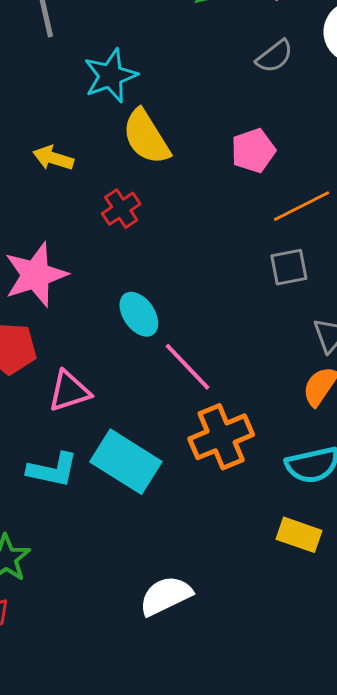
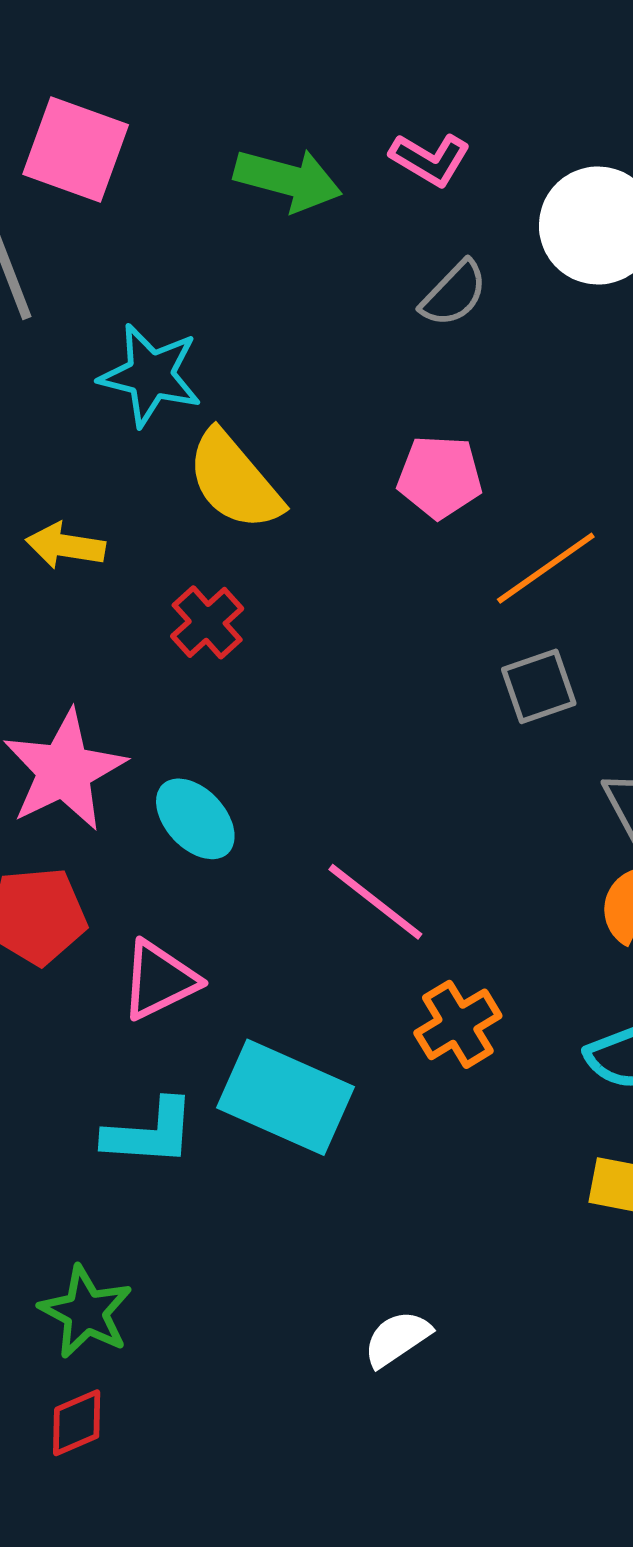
cyan star: (110, 76) -> (151, 375), turned -30
pink pentagon: (253, 151) -> (440, 477), turned 30
cyan ellipse: (139, 314) -> (195, 819), moved
orange cross: (221, 437) -> (458, 1024), size x0.7
white semicircle: (166, 596) -> (397, 1339), size x0.7

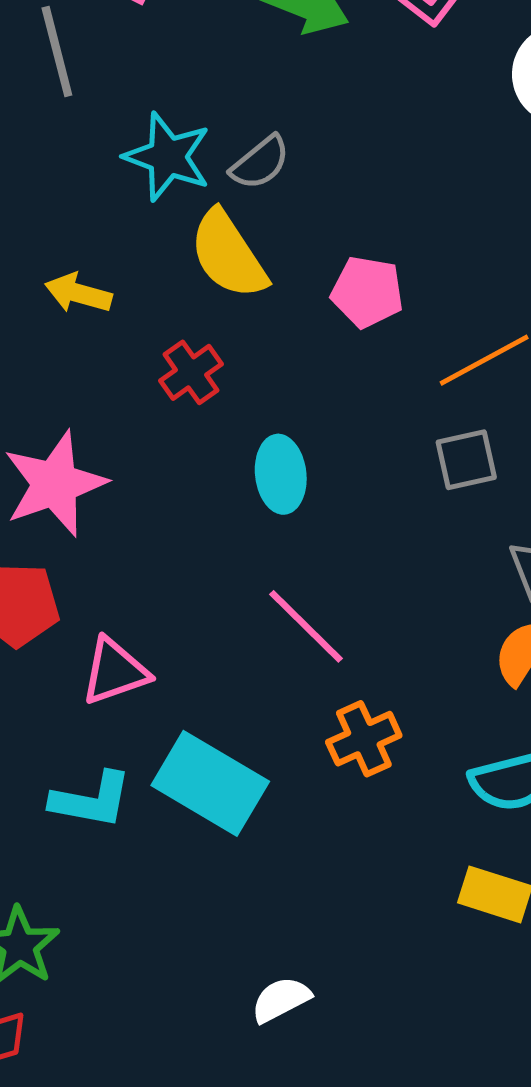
gray semicircle: (454, 294) -> (260, 163), moved
pink pentagon: (440, 477) -> (367, 292), moved
cyan ellipse: (195, 819) -> (281, 474), moved, turned 30

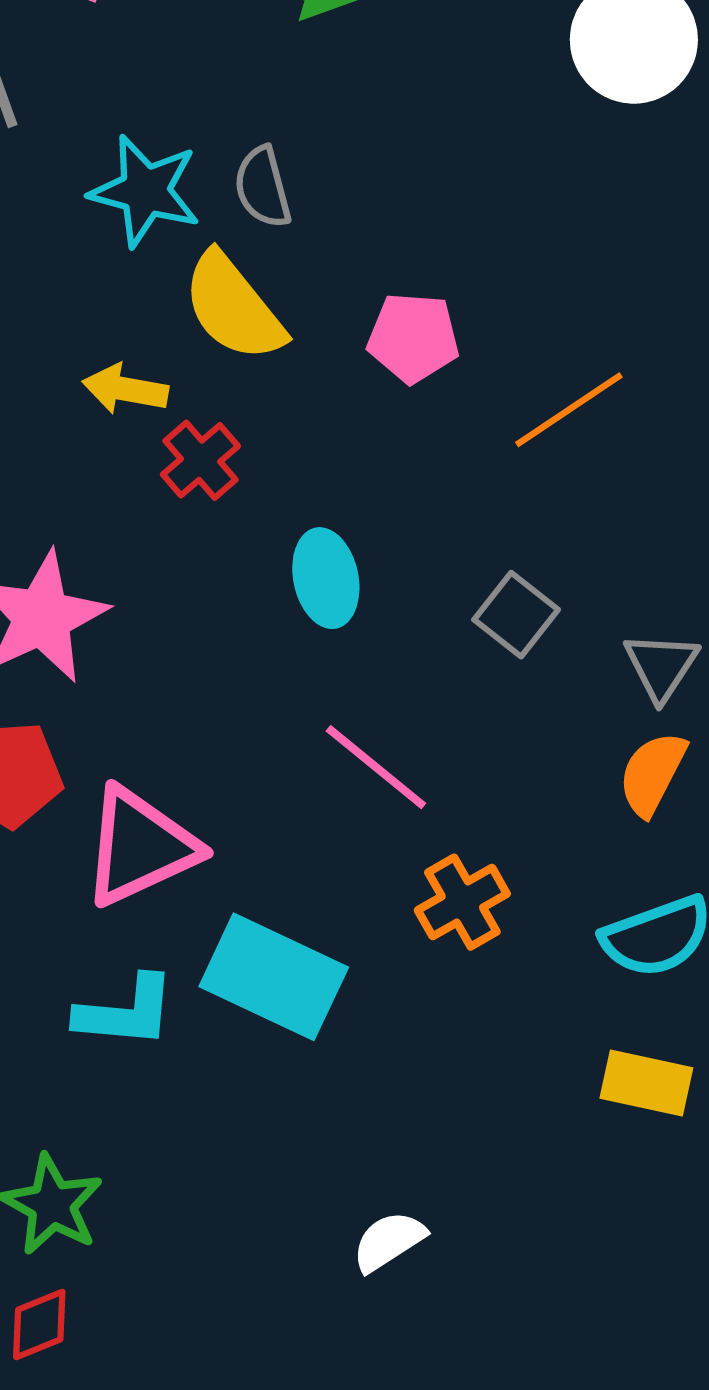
gray semicircle: (260, 163) -> (263, 187), turned 120
yellow arrow: (78, 293) -> (125, 389), moved
gray square: (466, 460) -> (516, 615), moved, turned -34
pink triangle: (115, 671) -> (140, 847), size x1.4

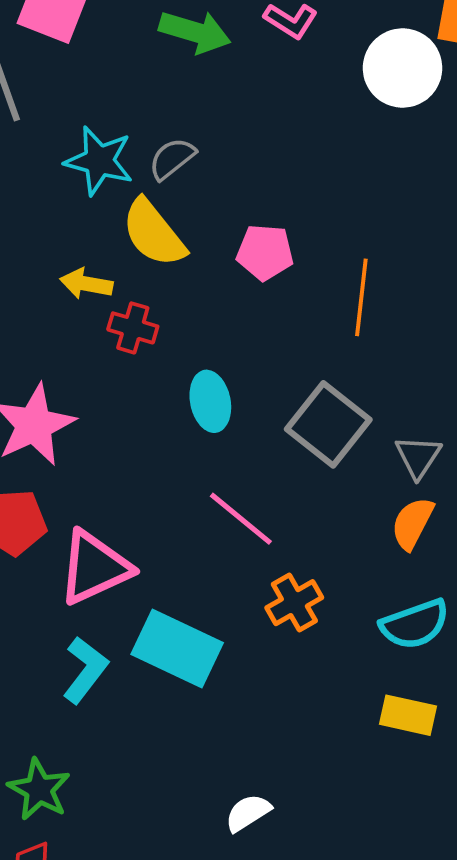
gray semicircle: (263, 187) -> (172, 159), turned 66
orange line: (569, 410) -> (361, 297), turned -50
red cross: (200, 460) -> (133, 328), turned -33
gray square: (516, 615) -> (328, 424), size x1.6
cyan L-shape: (126, 1012) -> (85, 670), turned -58

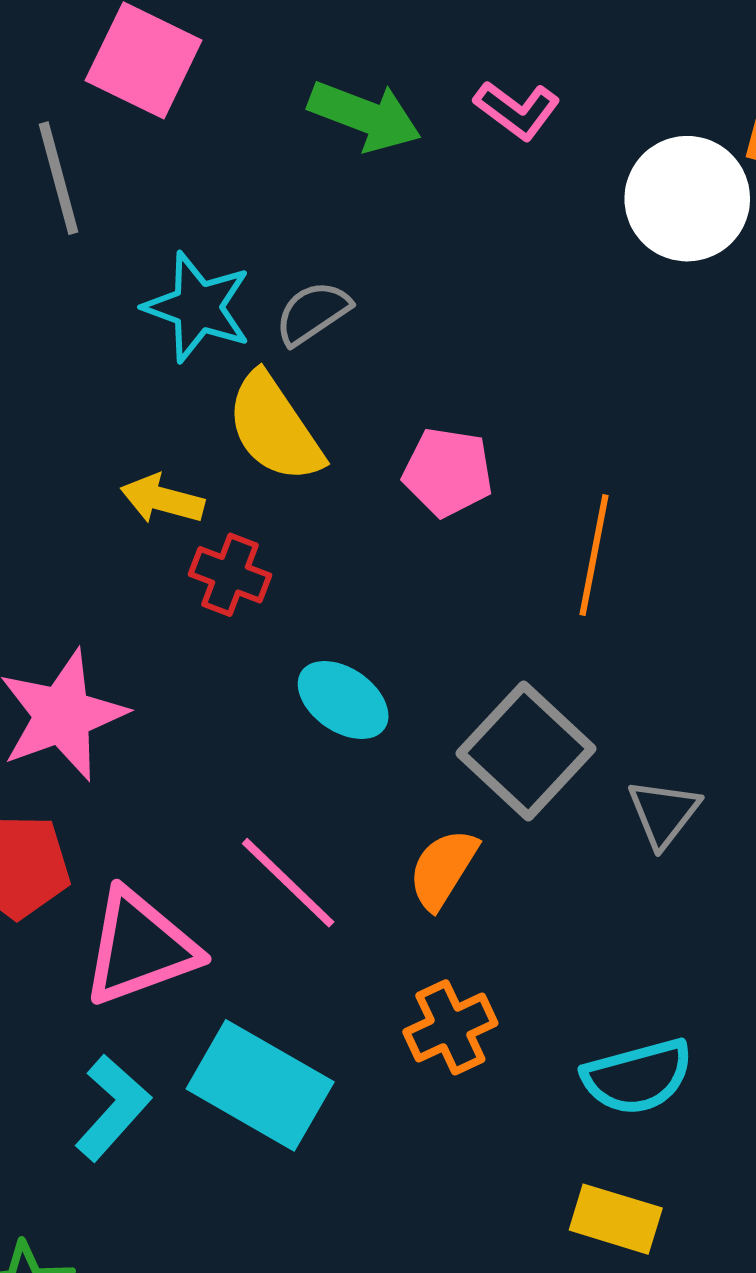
cyan ellipse: (210, 401) -> (343, 700), turned -48
pink line: (241, 519) -> (288, 883), moved
orange semicircle: (412, 523) -> (443, 869), moved

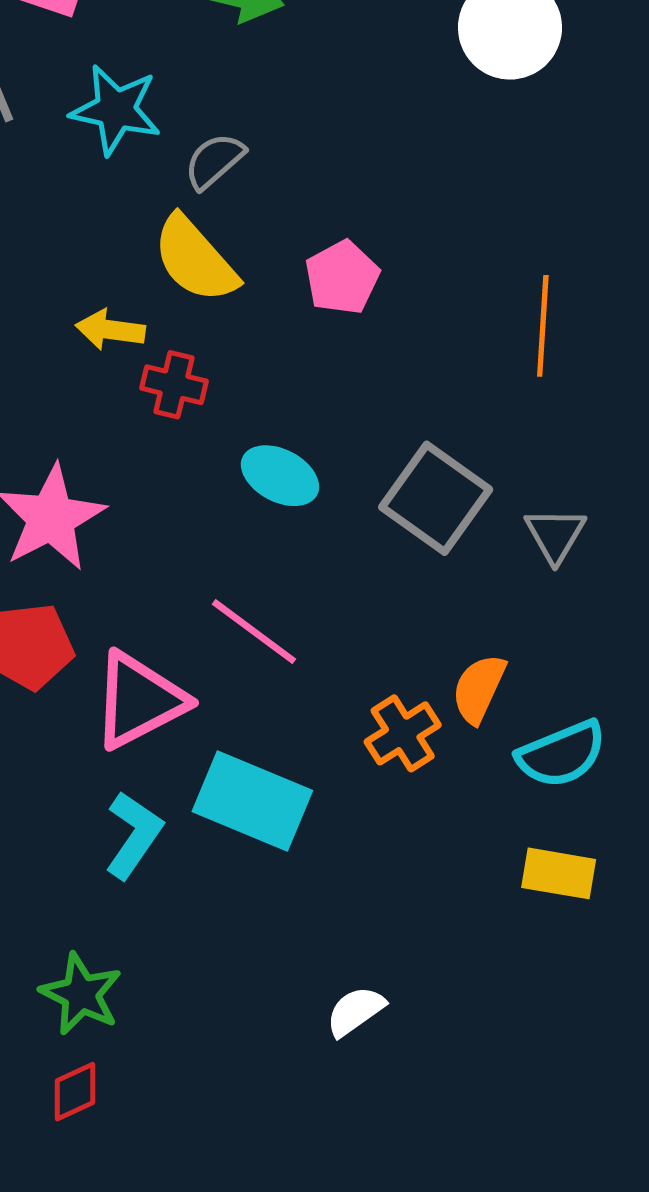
cyan star: (198, 307) -> (116, 110), moved
pink pentagon: (448, 472) -> (342, 277), turned -30
orange line: (594, 555) -> (543, 326), moved
orange semicircle: (443, 869) -> (479, 689), moved

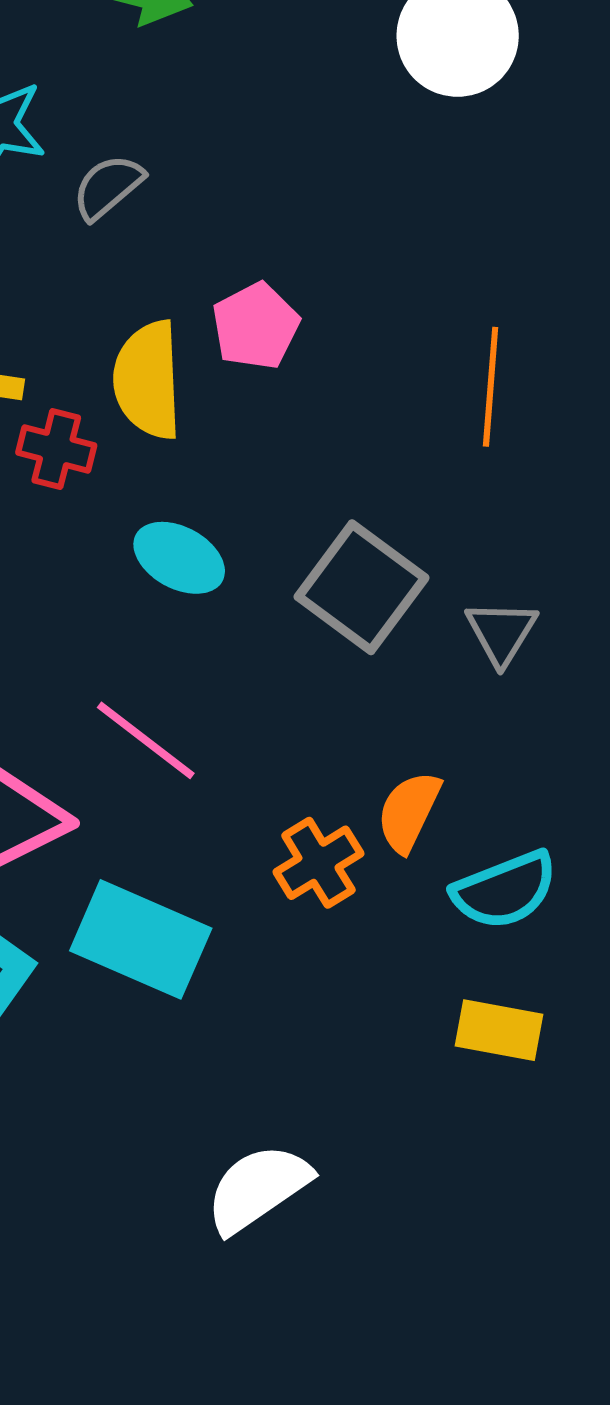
yellow semicircle: (195, 259) -> (148, 380), moved, turned 38
white semicircle: (355, 1011) -> (258, 1188), size x1.5

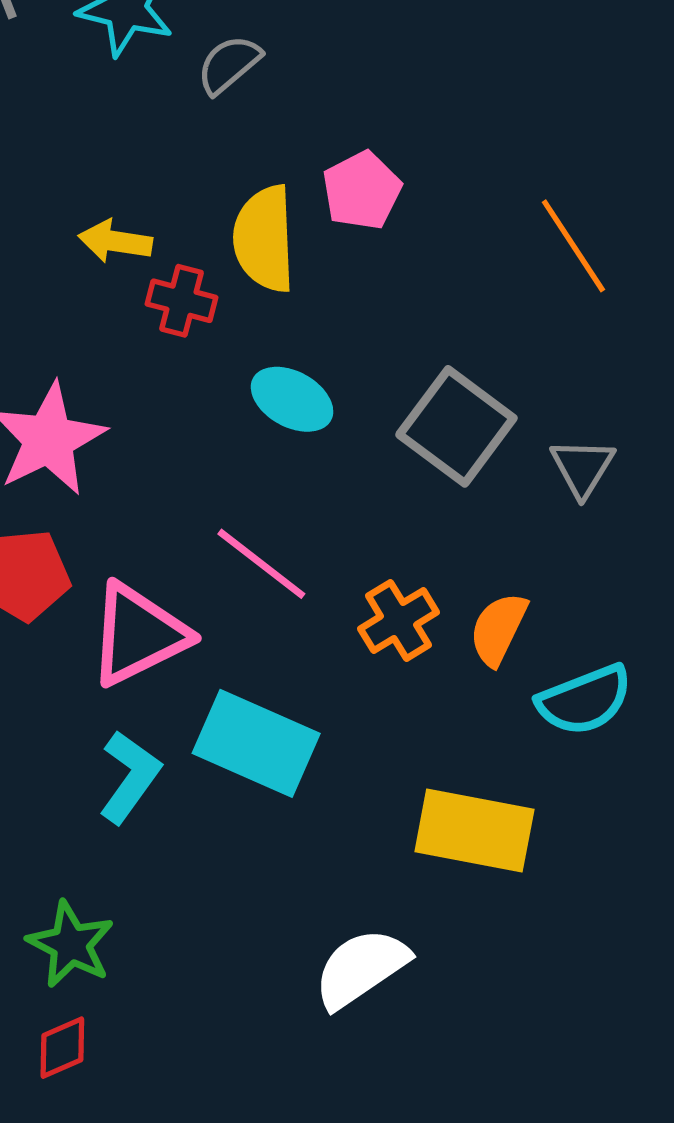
orange line: (491, 387) -> (573, 246), turned -38
orange cross: (318, 863) -> (399, 620), moved
yellow rectangle: (499, 1030) -> (474, 830), moved, size x1.5

